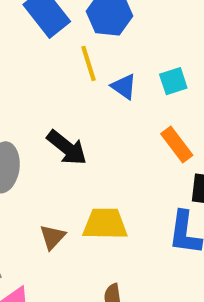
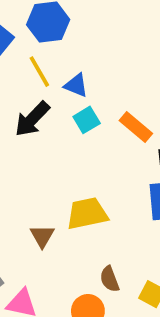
cyan square: (173, 81) -> (87, 120), moved
black arrow: (67, 148) -> (32, 119), moved, turned 108

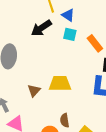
cyan square: (87, 120) -> (70, 34), turned 32

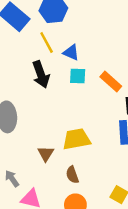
black arrow: (41, 28) -> (41, 74), turned -65
brown semicircle: (65, 120) -> (72, 175), moved

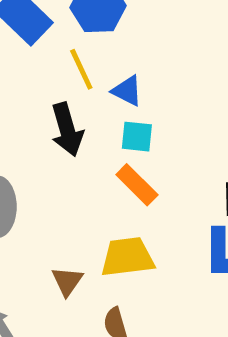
orange rectangle: (111, 82) -> (137, 185), moved

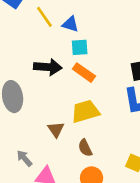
black arrow: (67, 129) -> (48, 67), moved, turned -60

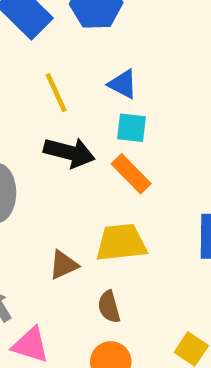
yellow line: (44, 17) -> (56, 93), moved
brown triangle: (56, 129) -> (64, 265), turned 30

